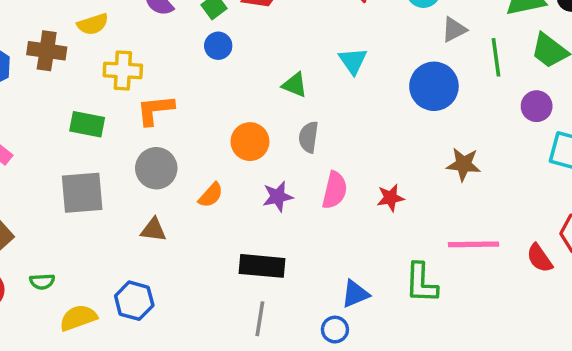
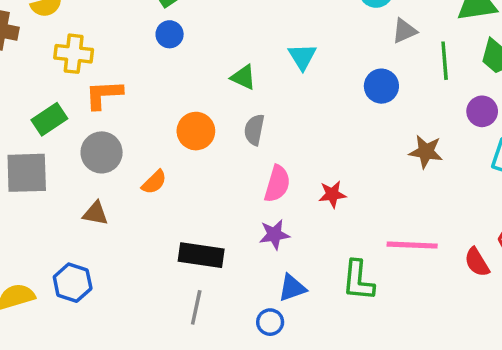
blue circle: (434, 86) -> (381, 86), size x0.7
green rectangle: (87, 124) -> (49, 119), moved, turned -48
brown star: (464, 164) -> (426, 152), moved
purple star: (278, 197) -> (274, 234), moved

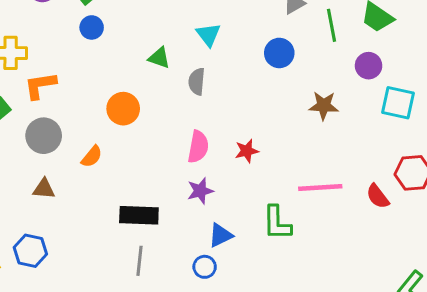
gray semicircle: (254, 130) -> (197, 81), moved

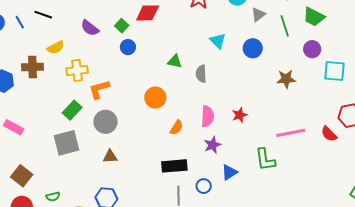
cyan triangle: (208, 35) -> (218, 41), moved
orange semicircle: (92, 157) -> (176, 128), moved
blue circle: (205, 267) -> (204, 186), moved

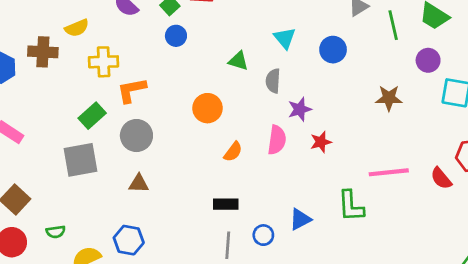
cyan triangle: (218, 41) -> (285, 38), moved
blue circle: (253, 48) -> (333, 50), moved
purple star: (212, 145) -> (300, 109), moved
black rectangle: (174, 166) -> (226, 204), size x0.7

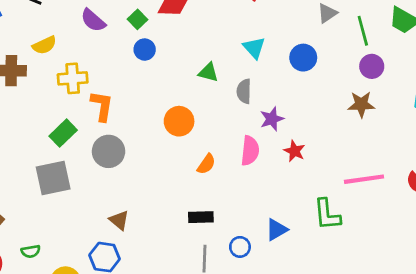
purple circle: (428, 60) -> (372, 66), moved
orange L-shape: (132, 90) -> (102, 106), turned 112
red star: (321, 142) -> (294, 151), turned -30
brown triangle: (139, 184) -> (119, 220), moved, turned 40

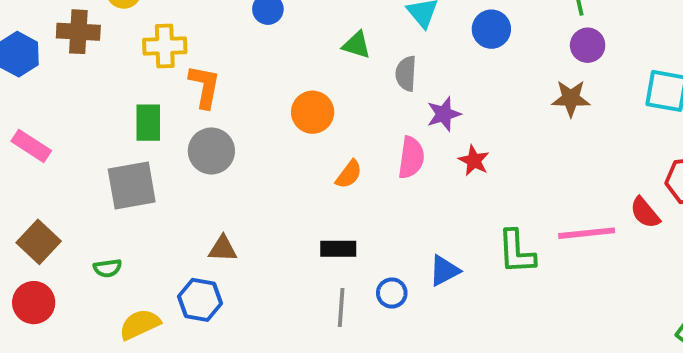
green rectangle: (63, 133) -> (148, 123), turned -48
pink line: (364, 179) -> (587, 233), moved
brown triangle: (119, 220) -> (223, 249), turned -40
green semicircle: (31, 251) -> (108, 268), moved

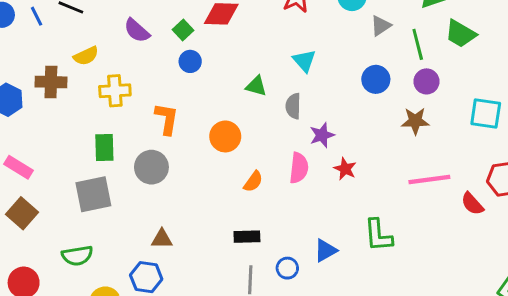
blue circle: (491, 29) -> (376, 79), moved
orange L-shape: (205, 86) -> (167, 119), moved
pink line: (587, 233) -> (429, 180), moved
brown square: (39, 242) -> (22, 213), moved
green semicircle: (108, 268) -> (77, 256), size x1.5

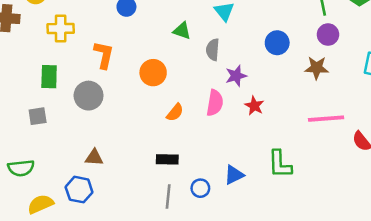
blue circle: (376, 79) -> (277, 43), moved
gray square: (93, 194) -> (38, 116), size x0.6

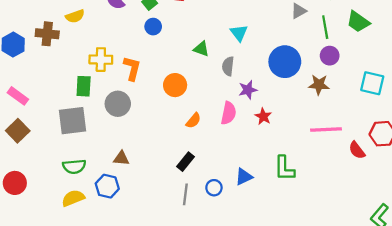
yellow cross: (61, 28) -> (101, 60), moved
blue circle: (277, 43) -> (285, 62), size x1.5
gray square: (38, 116) -> (73, 121), size x1.8
black rectangle: (167, 159) -> (185, 162), turned -54
green semicircle: (21, 168) -> (74, 166), moved

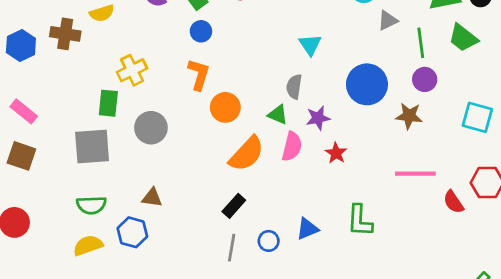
green triangle: (201, 49) -> (278, 115), moved
yellow cross: (101, 60) -> (132, 70), turned -30
orange L-shape: (132, 68) -> (199, 74), moved
orange semicircle: (193, 121) -> (247, 154), size x1.8
brown square: (18, 131) -> (21, 156), turned -30

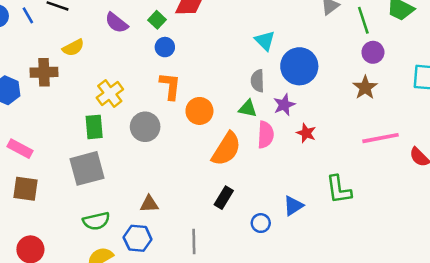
blue circle: (367, 84) -> (299, 66), moved
brown star: (409, 116) -> (365, 87), turned -30
gray circle: (151, 128) -> (145, 127), moved
gray line: (232, 248) -> (194, 241), moved

